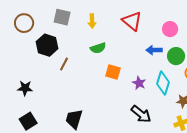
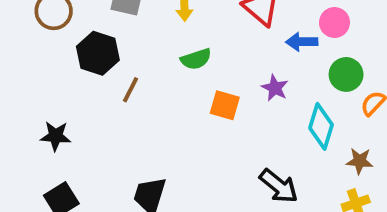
blue arrow: (154, 50) -> (302, 42), moved
purple star: (139, 83) -> (275, 88), moved

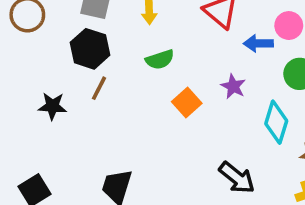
black hexagon: (98, 53) -> (90, 49), moved
orange square: (225, 105) -> (187, 103), turned 32
black star: (56, 136) -> (52, 106), moved

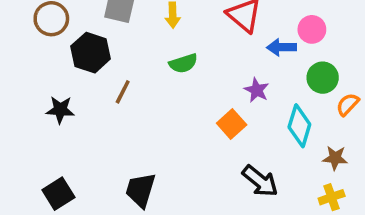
black hexagon: (90, 49) -> (91, 53), moved
orange square: (187, 103) -> (232, 124), moved
black star: (52, 106) -> (60, 110), moved

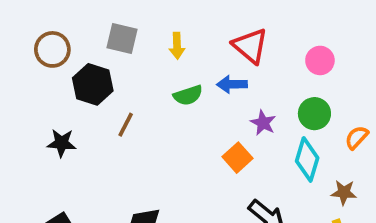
blue arrow: (282, 47) -> (232, 84), moved
green circle: (323, 78) -> (314, 114), moved

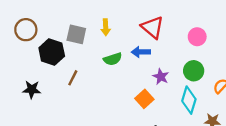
gray square: (122, 38) -> (76, 34), moved

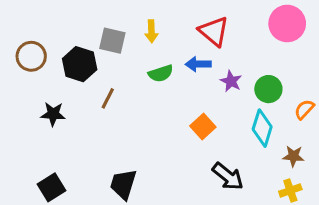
brown circle: (26, 30) -> (31, 56), moved
pink circle: (197, 37) -> (287, 23), moved, size x1.5
purple star: (161, 77) -> (231, 81), moved

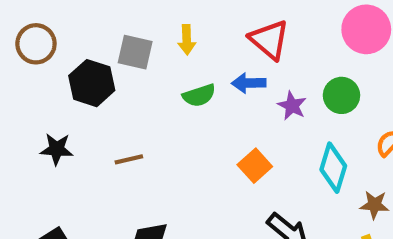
brown circle: (31, 56) -> (36, 44), moved
green circle: (268, 89) -> (341, 95), moved
brown line: (108, 98) -> (129, 159), moved, turned 50

